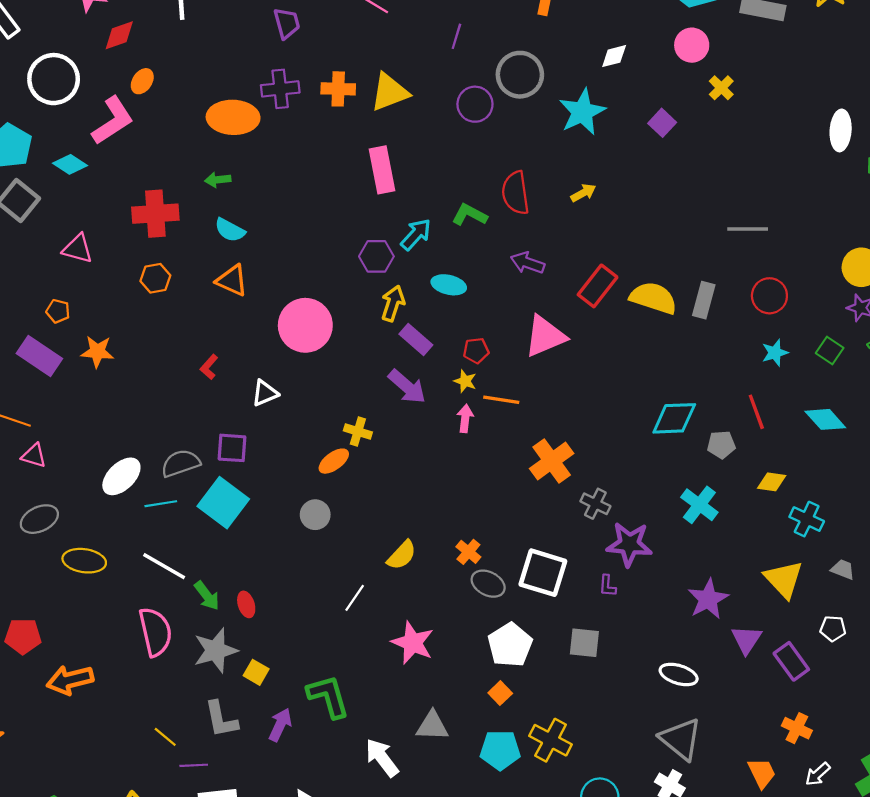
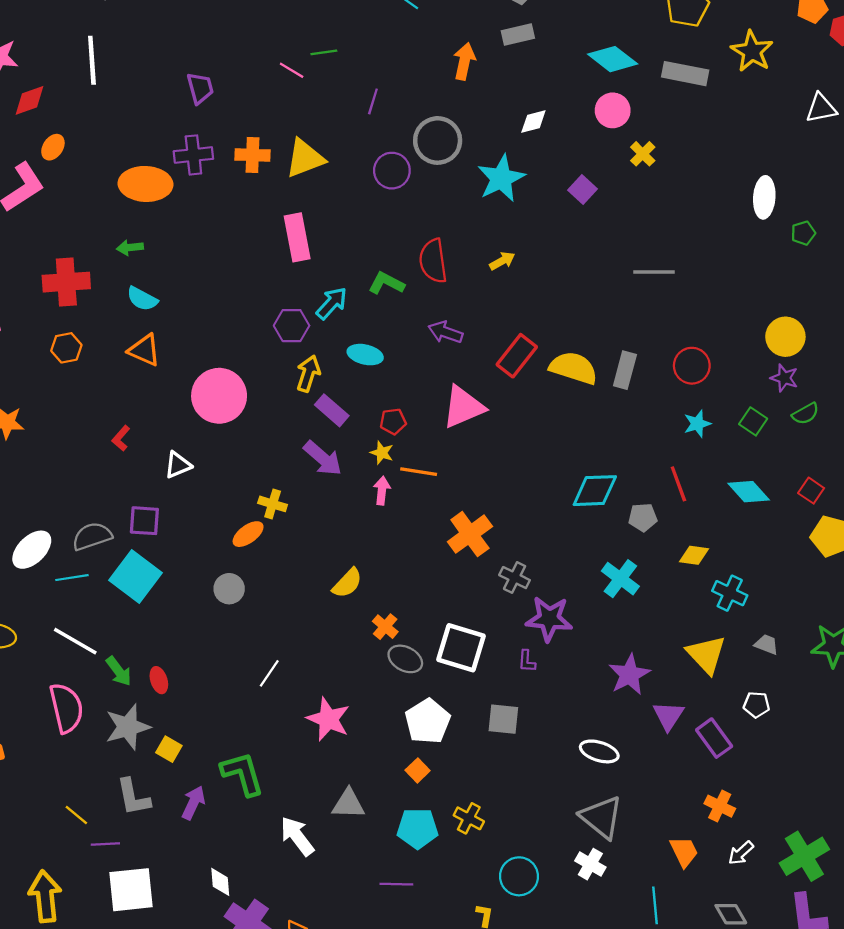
gray line: (748, 229) -> (654, 272), moved
yellow semicircle: (402, 555) -> (347, 583), moved
yellow cross: (551, 740) -> (469, 818), size x0.7

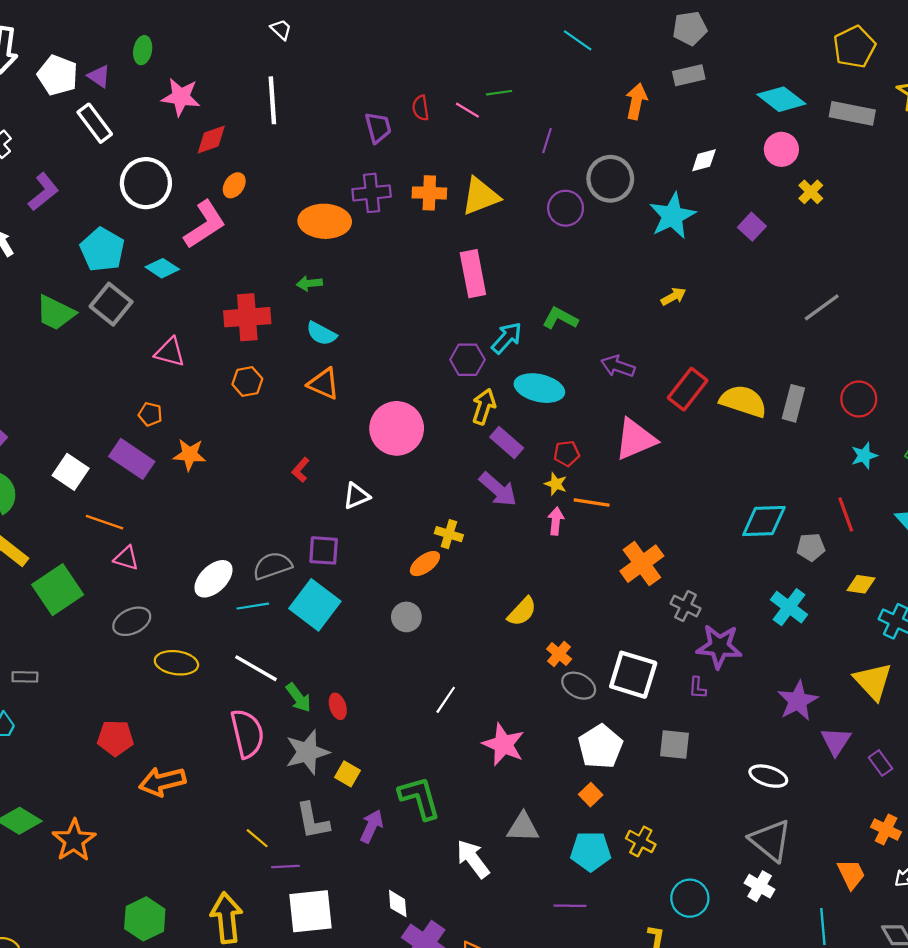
red semicircle: (433, 261) -> (421, 108), moved, size x0.6
gray line: (654, 272) -> (822, 307), turned -36
cyan ellipse: (365, 355) -> (539, 388), size x1.4
purple rectangle: (714, 738) -> (881, 763), size x0.7

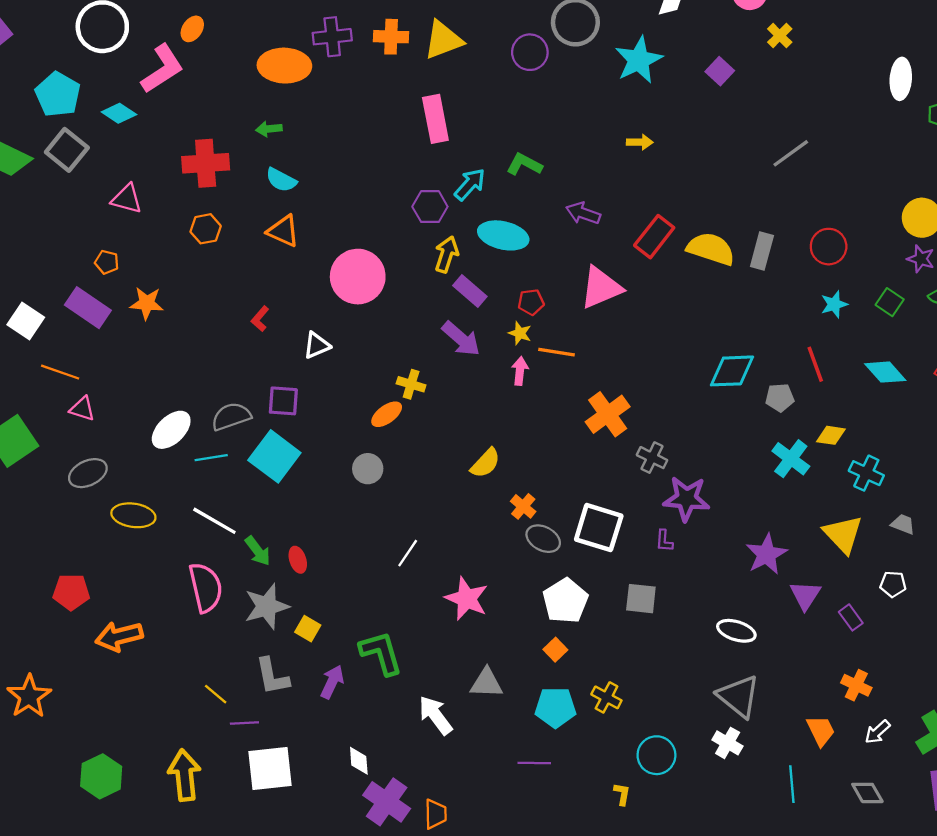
yellow arrow: (673, 296) -> (640, 142), turned 30
cyan cross: (789, 607) -> (791, 459), moved

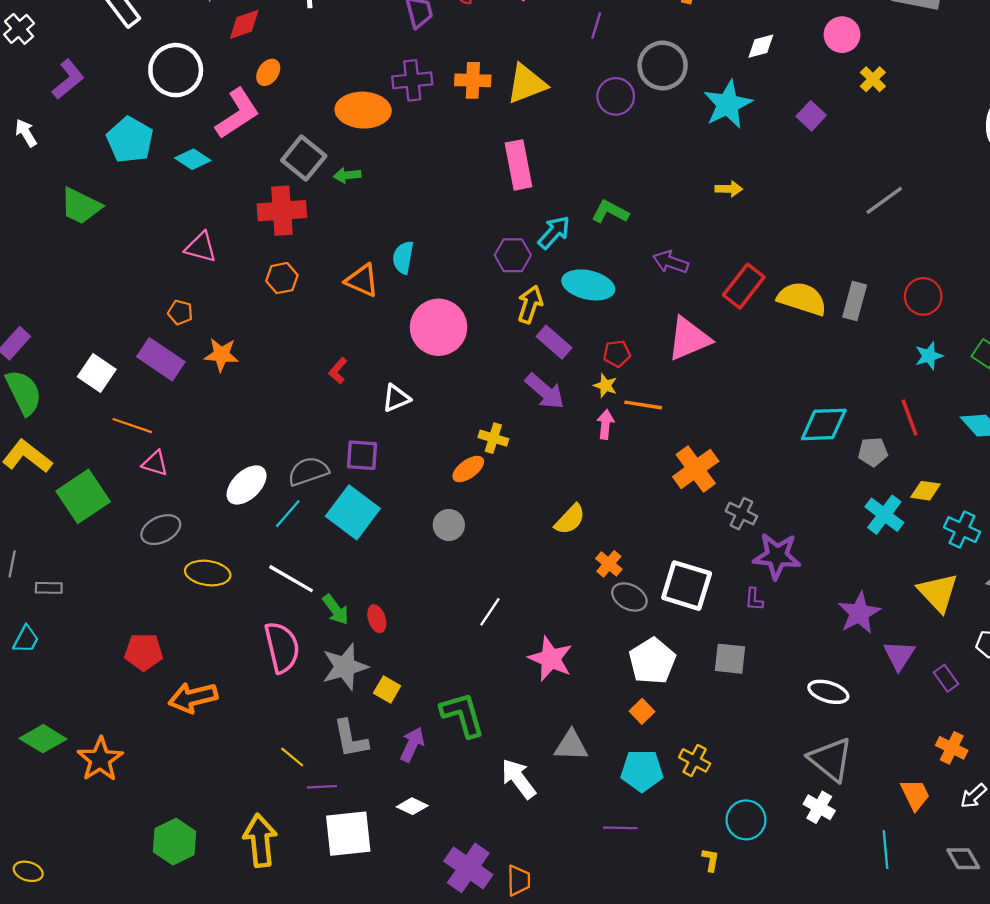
gray square: (67, 150) -> (304, 158), moved
cyan semicircle: (281, 180) -> (403, 258), moved, turned 72
cyan line: (211, 458) -> (288, 514), turned -40
white diamond: (359, 761) -> (412, 806), moved, turned -60

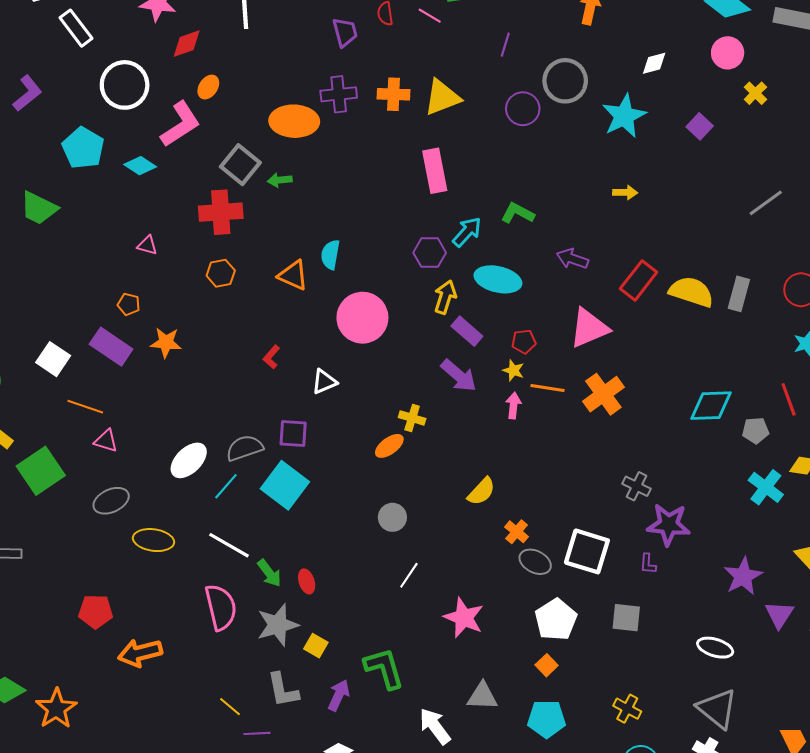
pink triangle: (201, 247) -> (147, 245), size x0.7
orange cross: (696, 469) -> (603, 394), moved
gray circle: (449, 525) -> (392, 517), moved
yellow cross: (695, 760) -> (627, 709), moved

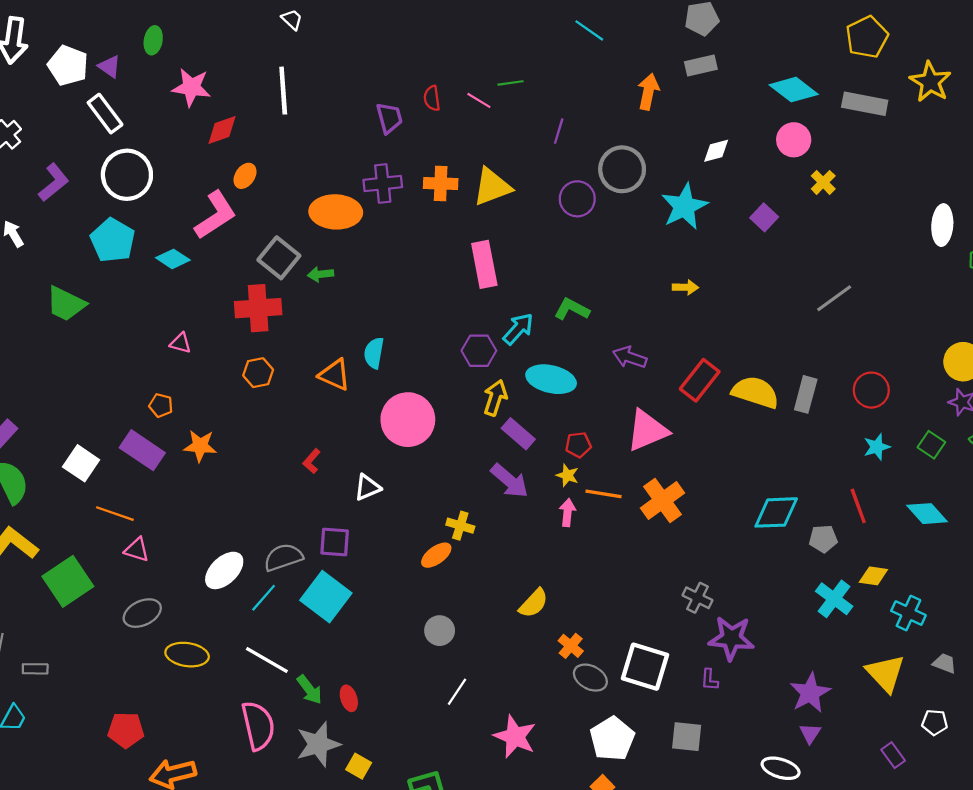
white circle: (125, 85) -> (127, 175), moved
purple triangle: (779, 615) -> (810, 733), moved, size x0.7

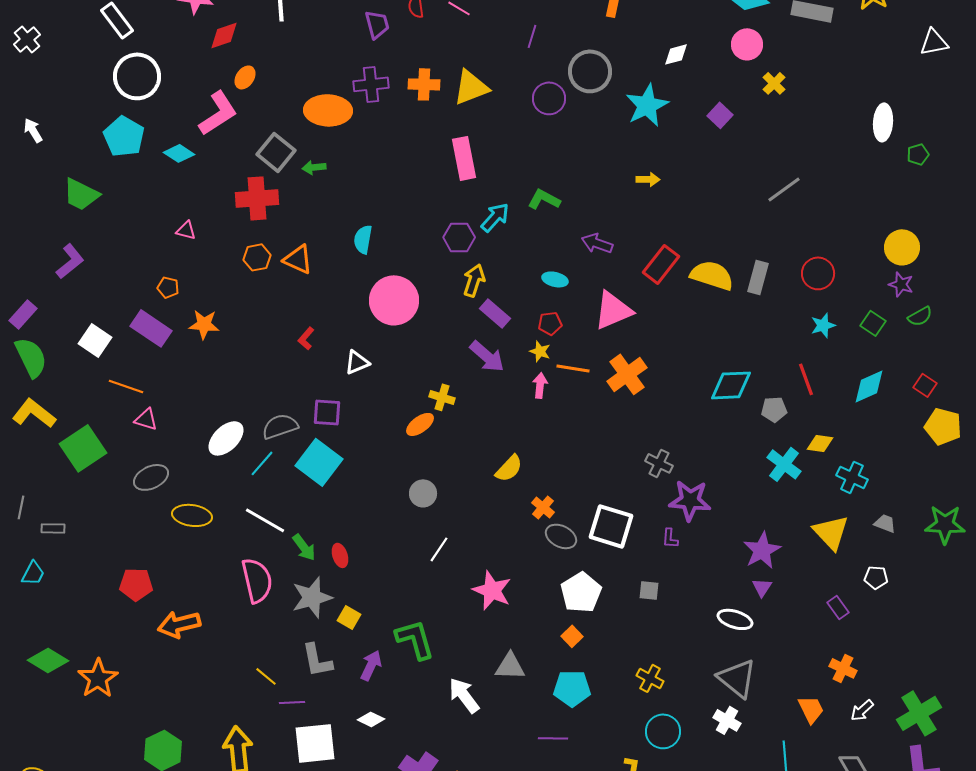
purple L-shape: (54, 182) -> (70, 261), moved
orange triangle: (335, 375) -> (298, 259), moved
cyan ellipse: (551, 379) -> (555, 279), moved, size x0.6
cyan diamond: (927, 514) -> (869, 386), turned -72
gray square: (687, 737) -> (649, 590), size x0.7

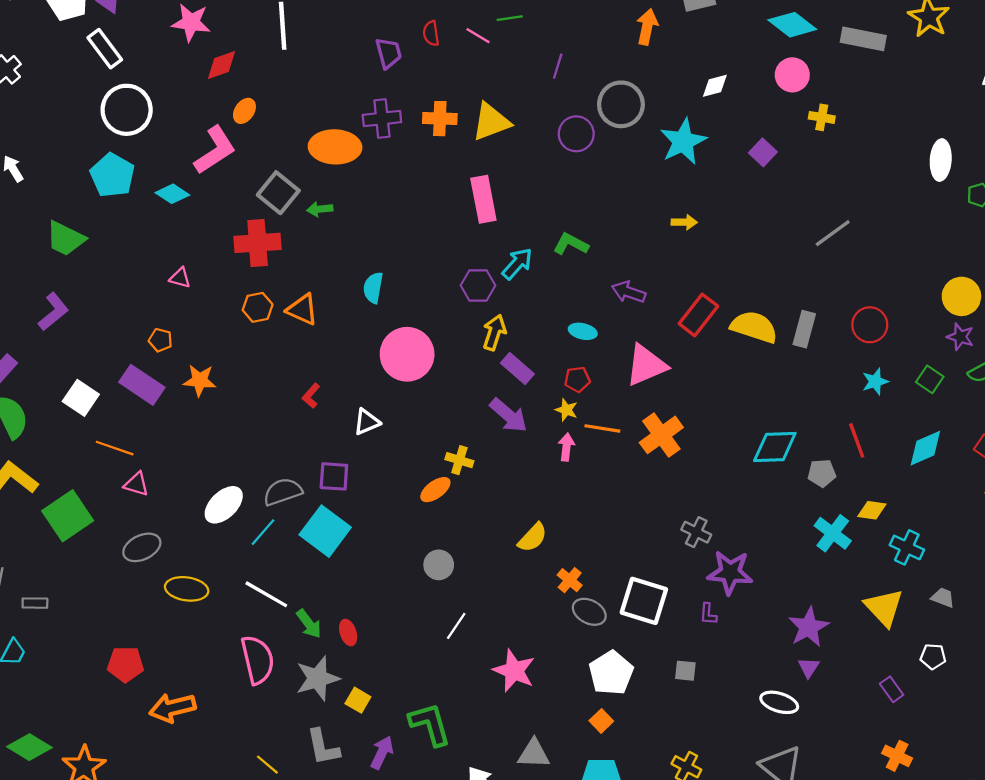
yellow cross: (774, 83) -> (822, 117), turned -35

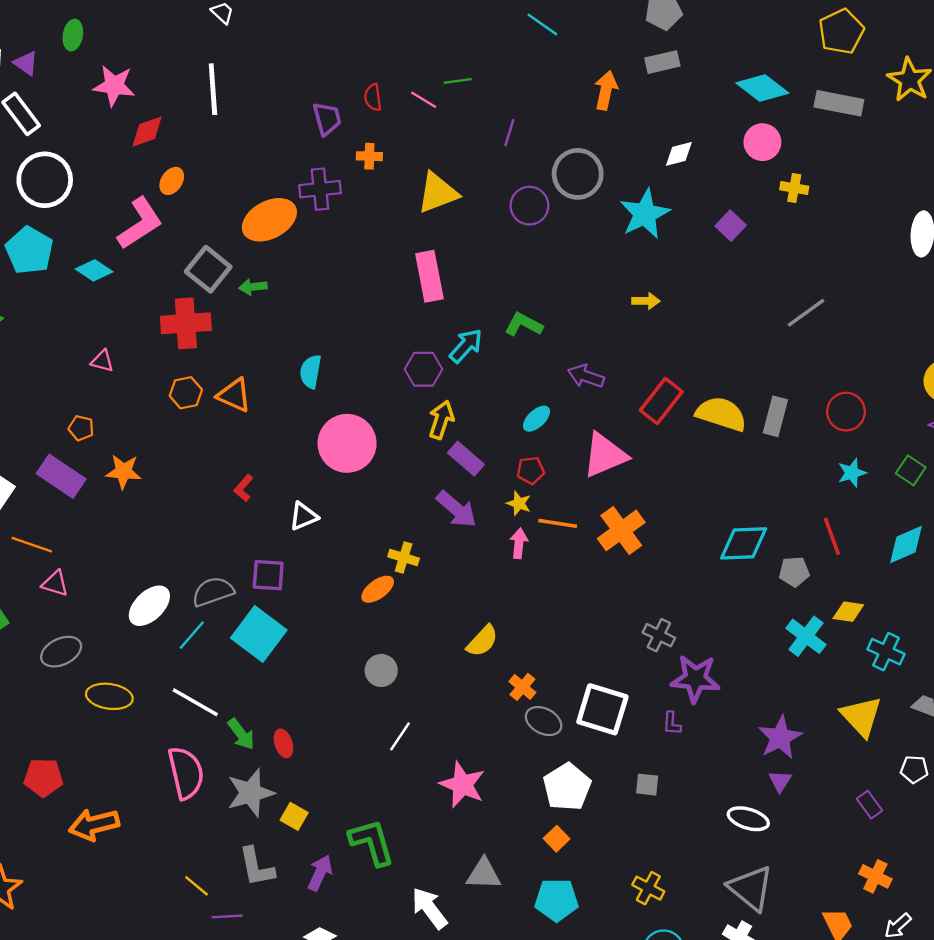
orange cross: (440, 119) -> (369, 156), moved, size x0.7
orange ellipse: (335, 147) -> (269, 220), turned -30
cyan ellipse: (583, 331) -> (537, 419), turned -56

